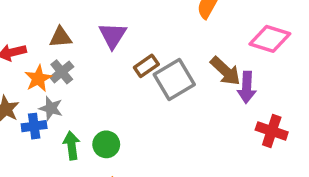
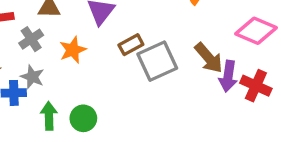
gray cross: (62, 72) -> (31, 39), moved
orange star: (38, 79) -> (73, 50), moved
red cross: (272, 131) -> (256, 86), moved

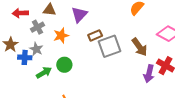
purple arrow: (228, 76) -> (149, 74), moved
green arrow: (49, 116) -> (44, 73), turned 56
green circle: (83, 118) -> (64, 65), moved

